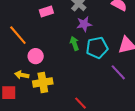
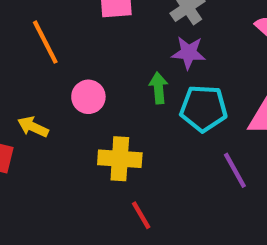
pink circle: (36, 56) -> (88, 97), moved
yellow cross: (43, 82) -> (120, 159), moved

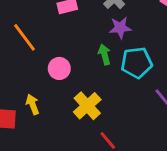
yellow arrow: (33, 127) -> (33, 104), moved, turned 54
yellow cross: (120, 159) -> (87, 106), turned -36

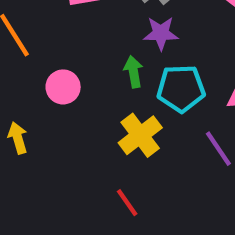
yellow cross: (87, 106) -> (140, 135), moved

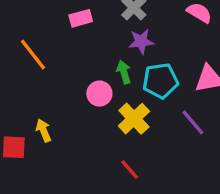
pink circle: (63, 87) -> (99, 94), moved

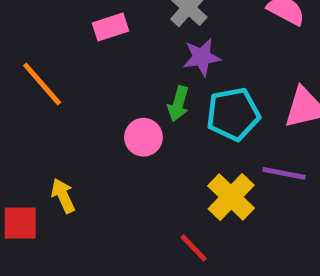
green arrow: (124, 72) -> (178, 104), turned -145
yellow cross: (134, 119) -> (231, 197), moved
purple line: (193, 122) -> (284, 173), turned -36

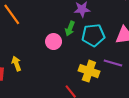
yellow cross: (231, 197) -> (89, 71), turned -30

